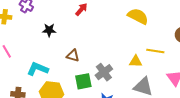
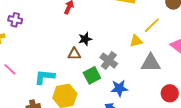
black star: (49, 30) -> (85, 39), moved
yellow line: (155, 51) -> (152, 25), turned -36

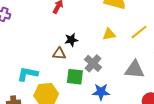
yellow triangle: (136, 41) -> (109, 34), moved
green square: (92, 75) -> (75, 77), turned 30

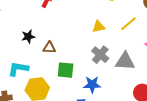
black star: (71, 40) -> (28, 37), moved
gray cross: (93, 63) -> (100, 55), moved

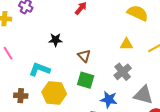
brown triangle: (49, 48) -> (84, 56), moved, turned 32
gray triangle: (125, 61) -> (143, 95), moved

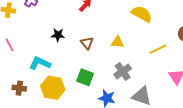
yellow triangle: (126, 44) -> (118, 42), moved
brown triangle: (84, 56) -> (87, 43), moved

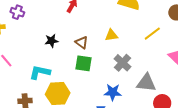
green square: (85, 77) -> (83, 63), moved

